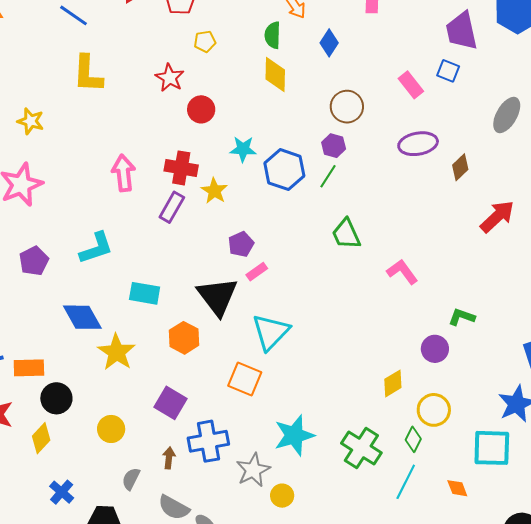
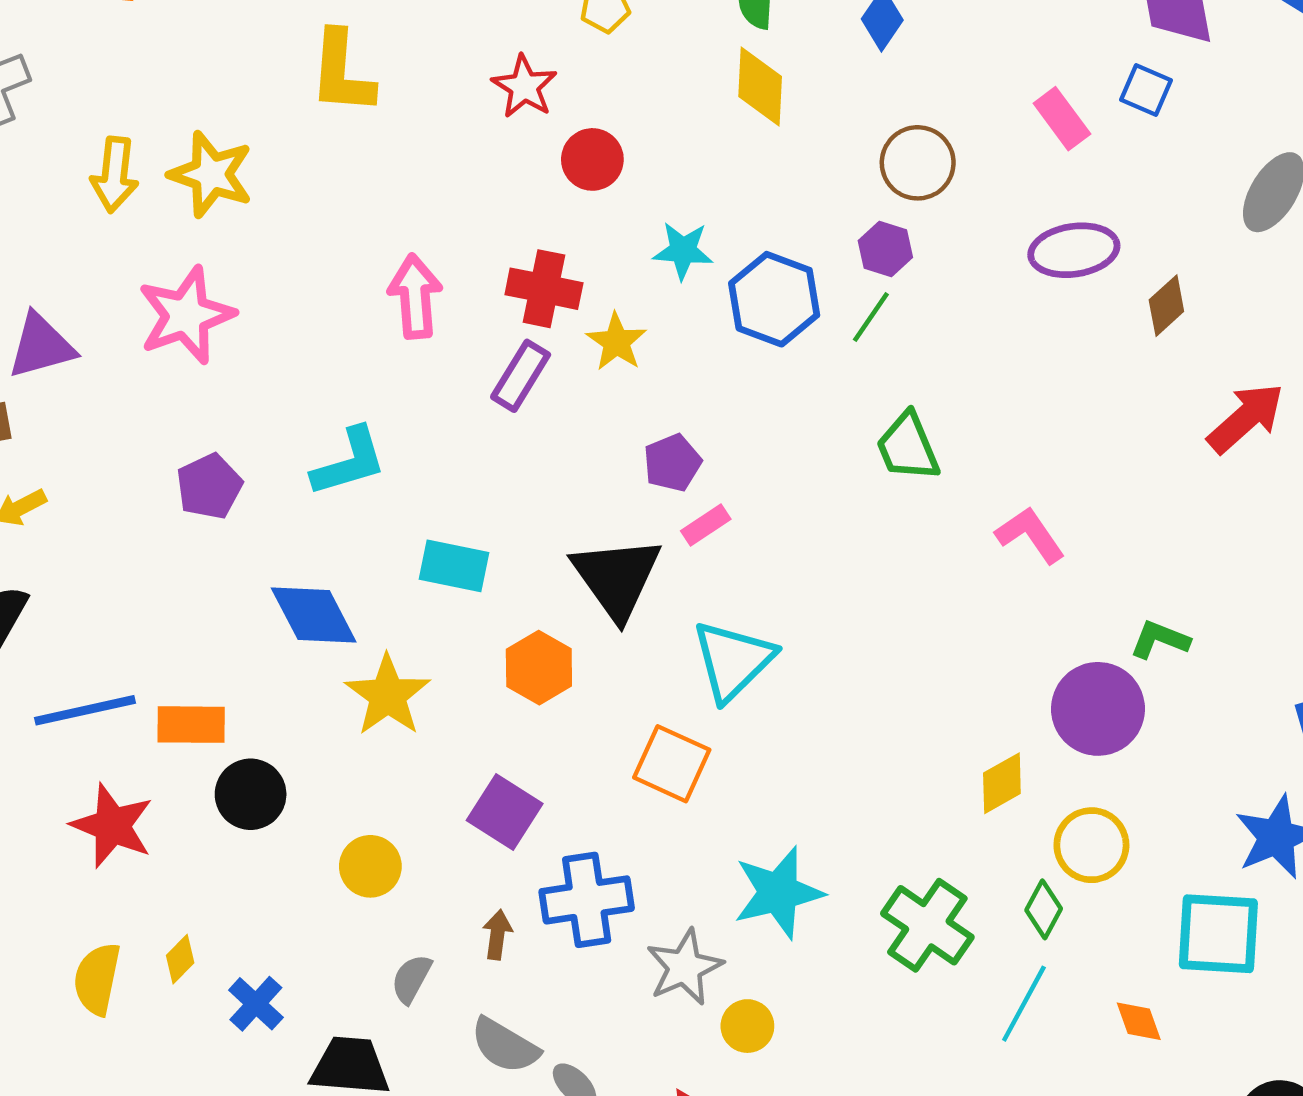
yellow star: (31, 121) -> (211, 174), size x1.4
purple circle: (435, 349) -> (1098, 709), size x1.5
yellow diamond: (41, 438) -> (180, 959), moved, size x0.7

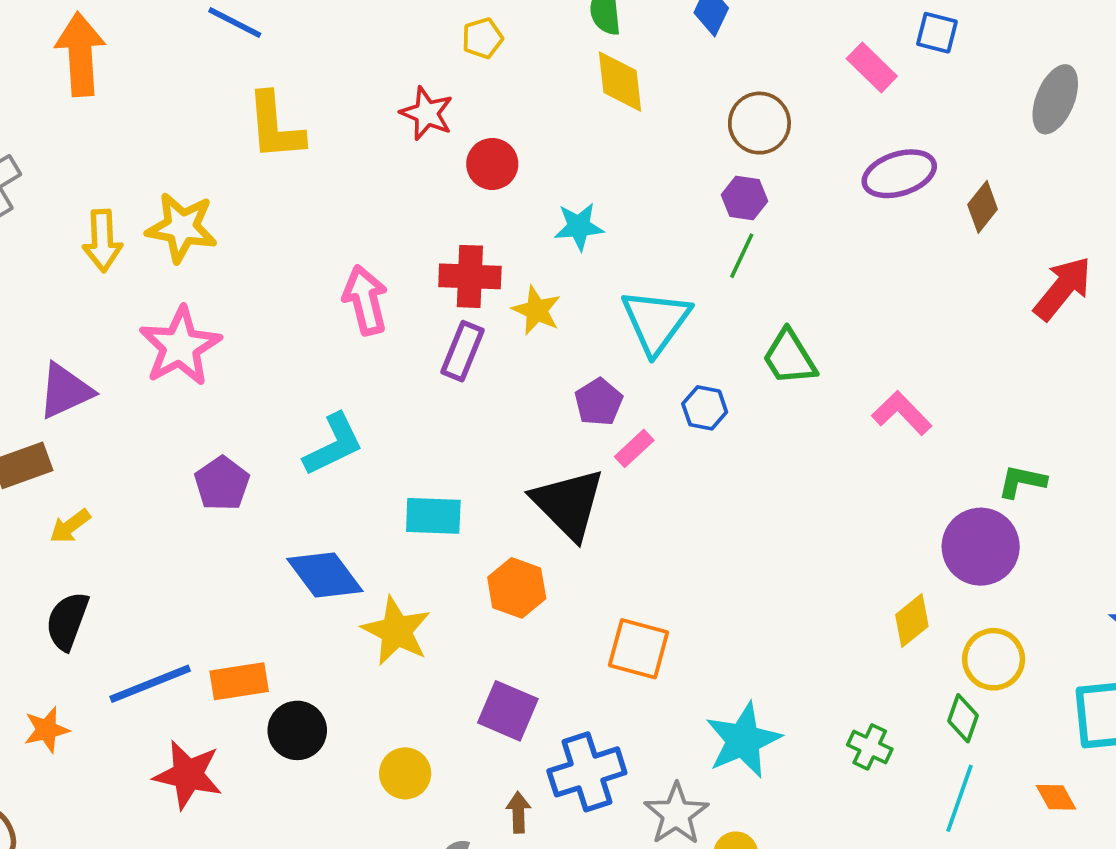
blue hexagon: (774, 299) -> (705, 408), moved, size x0.6
cyan triangle: (733, 661) -> (656, 321), moved
green cross: (927, 925) -> (870, 747), size x0.6

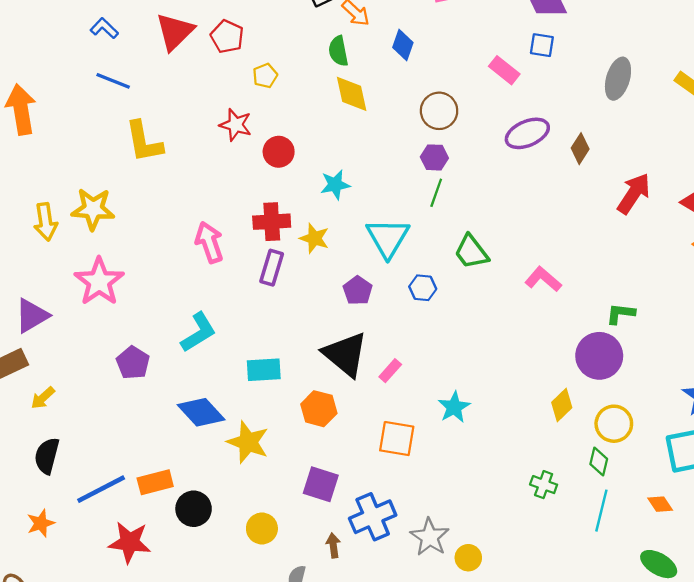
pink rectangle: (634, 448) -> (390, 371), moved
cyan star: (743, 740) -> (454, 407), moved, size x0.7

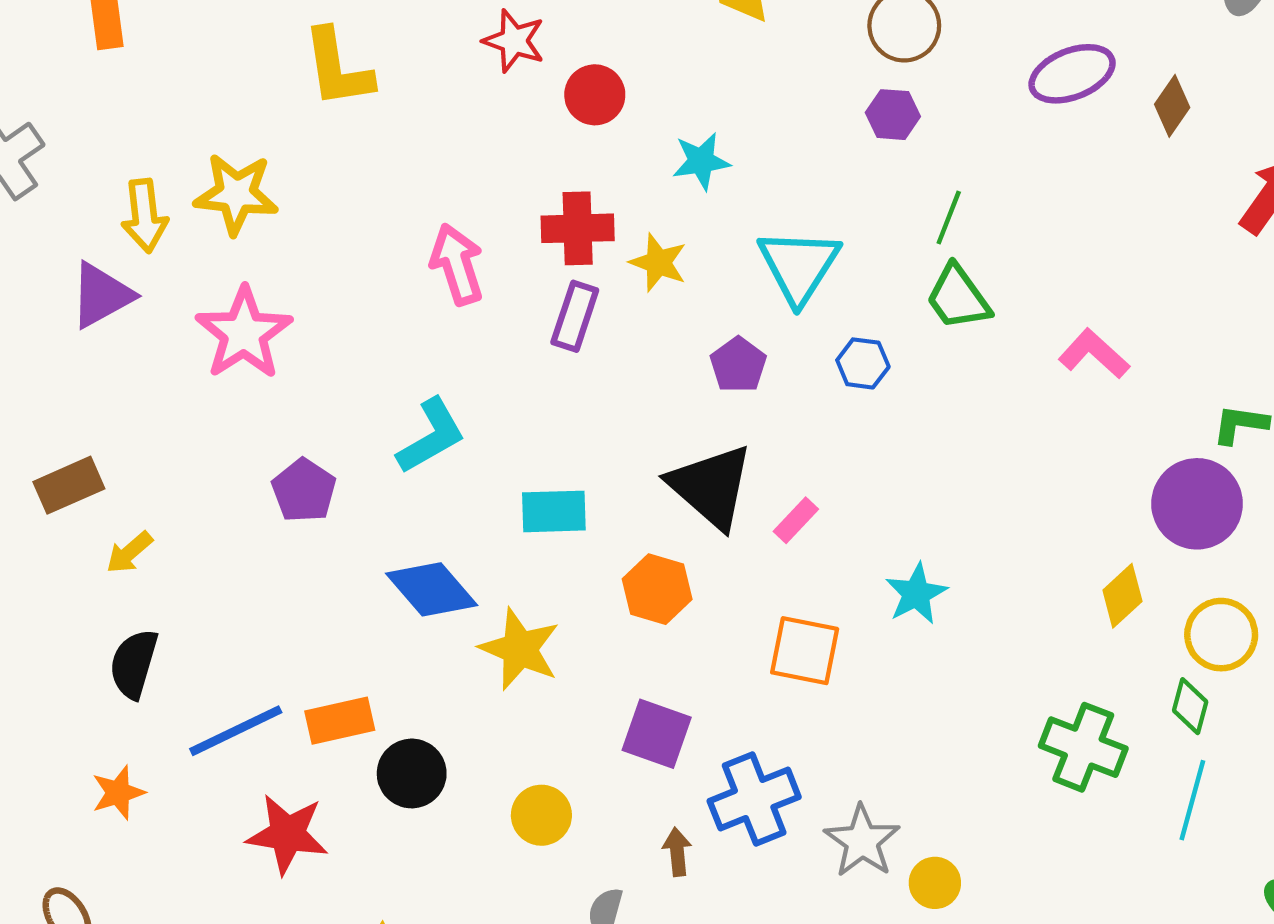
green line: (436, 193) -> (949, 218), moved
purple triangle: (32, 316) -> (101, 295), moved
green cross: (544, 485) -> (1083, 747), size x1.6

